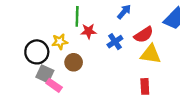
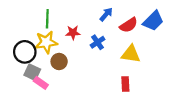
green line: (77, 16) -> (47, 19), moved
red semicircle: (144, 35) -> (129, 25), moved
yellow star: (60, 42) -> (46, 42), size x1.5

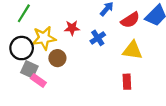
green line: (47, 19) -> (24, 13), moved, turned 30

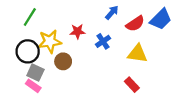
pink rectangle: (38, 81) -> (33, 86), moved
red rectangle: (127, 82) -> (132, 85), turned -40

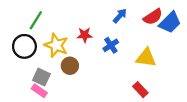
red semicircle: (135, 24) -> (153, 17), moved
yellow star: (50, 41) -> (56, 45), turned 30
black circle: (28, 51) -> (24, 46), moved

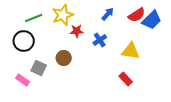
green line: (36, 20) -> (34, 18), turned 36
yellow star: (56, 45) -> (63, 15), moved, turned 30
pink rectangle: (39, 91) -> (23, 80), moved

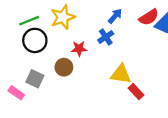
red star: (77, 31) -> (79, 49), moved
blue cross: (100, 40) -> (106, 37), moved
black circle: (24, 41) -> (35, 40), moved
yellow triangle: (131, 51) -> (121, 74), moved

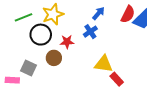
red semicircle: (149, 17) -> (128, 14), turned -30
black circle: (35, 40) -> (41, 35), moved
pink rectangle: (16, 93) -> (12, 80), turned -32

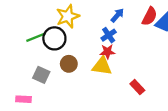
green line: (23, 17) -> (36, 37), moved
red star: (67, 42) -> (107, 52), moved
yellow triangle: (104, 64) -> (102, 66), moved
pink rectangle: (12, 80) -> (23, 99), moved

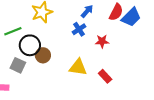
black circle: (54, 38) -> (30, 45), moved
red star: (107, 52) -> (102, 41), moved
yellow triangle: (102, 66) -> (78, 67), moved

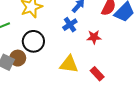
black circle: (30, 45) -> (33, 41), moved
brown circle: (43, 55) -> (18, 58), moved

